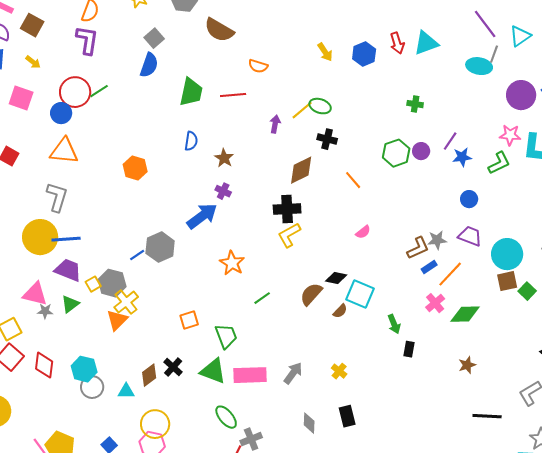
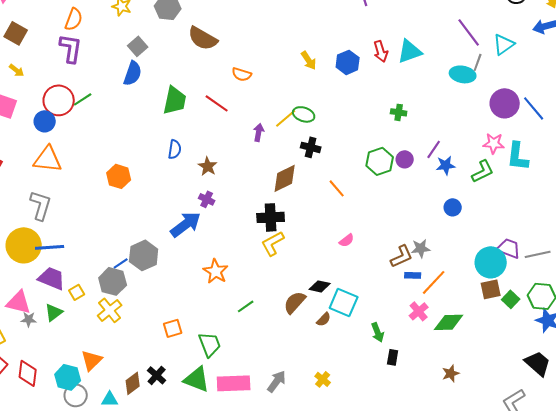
red line: (233, 95) -> (217, 103), turned 40
purple trapezoid: (470, 236) -> (509, 248), moved
blue rectangle: (429, 267) -> (413, 275), turned 35
gray hexagon: (112, 283) -> (113, 281), moved
orange triangle: (117, 320) -> (92, 360), moved

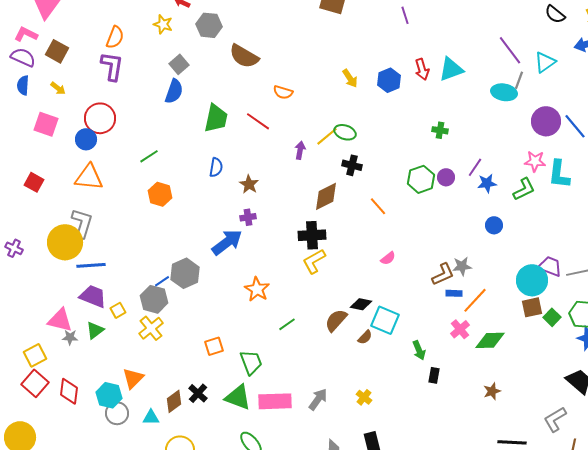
green line: (83, 99) -> (149, 156), moved
purple cross: (207, 199) -> (248, 217), turned -35
yellow circle: (24, 245) -> (65, 242), moved

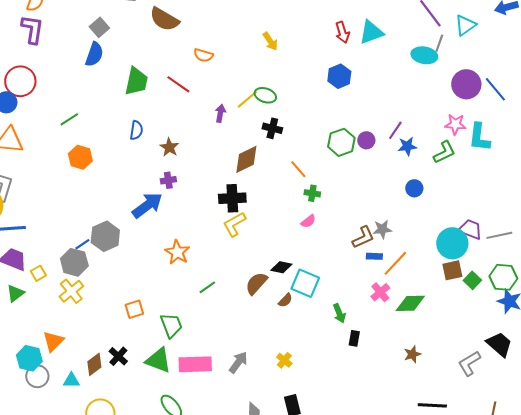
blue hexagon: (389, 80) -> (339, 76), moved
green cross: (440, 130) -> (312, 193), moved
gray L-shape: (555, 419) -> (469, 363), moved

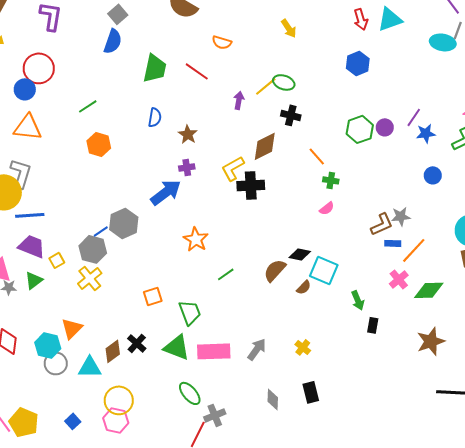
yellow L-shape: (234, 224) -> (233, 168), moved
brown star: (412, 354) -> (431, 341), size x1.6
cyan triangle: (71, 380) -> (90, 367), size x1.4

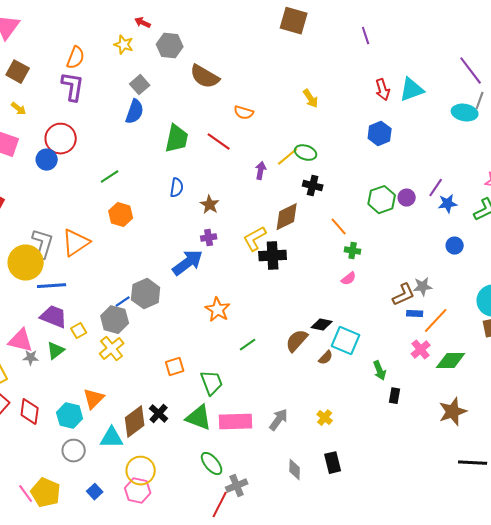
orange triangle: (28, 127) -> (76, 243), moved, turned -40
brown diamond: (113, 351) -> (135, 422), size x1.4
gray circle: (56, 363) -> (74, 451), moved

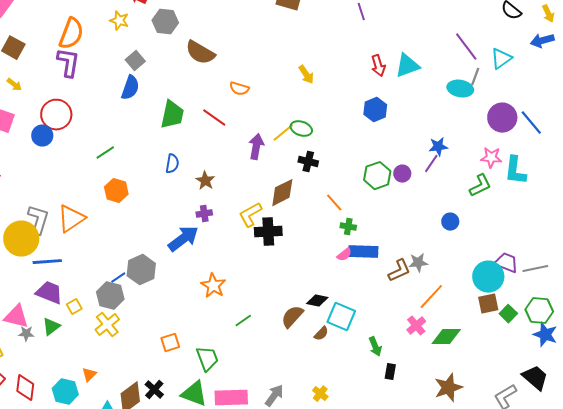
orange semicircle: (76, 58) -> (71, 34), size x1.4
purple arrow: (261, 171) -> (256, 147), size x1.4
blue star: (448, 204) -> (438, 147), moved
blue rectangle: (415, 314) -> (363, 252), moved, size x1.8
orange triangle: (94, 399) -> (89, 375), size x0.7

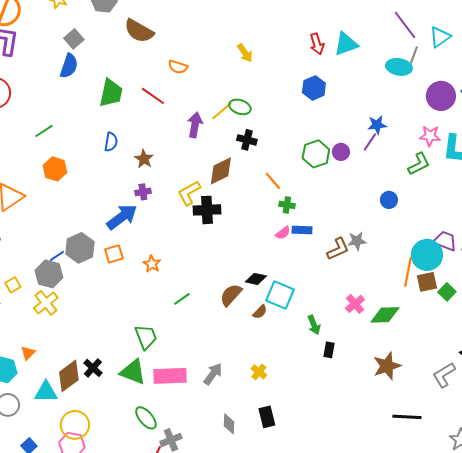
blue rectangle: (363, 252) -> (302, 230), size x0.7
orange star: (213, 286) -> (152, 264), size x0.7
orange line: (431, 297) -> (408, 272), moved, turned -32
orange square: (170, 343) -> (114, 254), moved

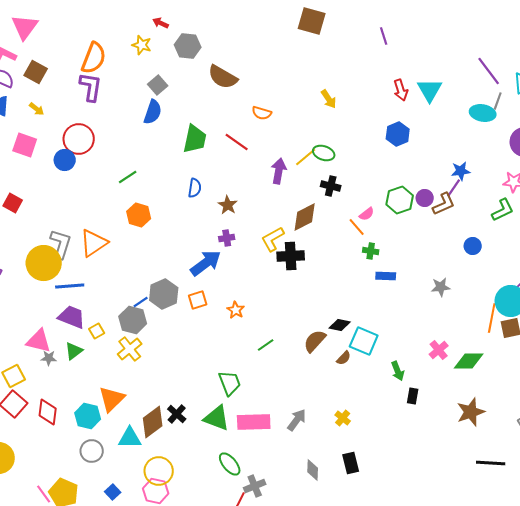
cyan triangle: (346, 44) -> (430, 90), turned -40
pink semicircle: (283, 233) -> (367, 214), moved
brown L-shape: (338, 249) -> (444, 204), moved
orange triangle: (28, 353) -> (112, 399), size x1.8

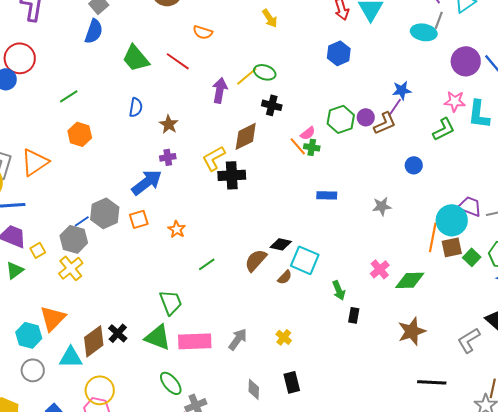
green trapezoid: (195, 139) -> (136, 58), turned 128
green cross: (371, 251) -> (312, 147), moved

